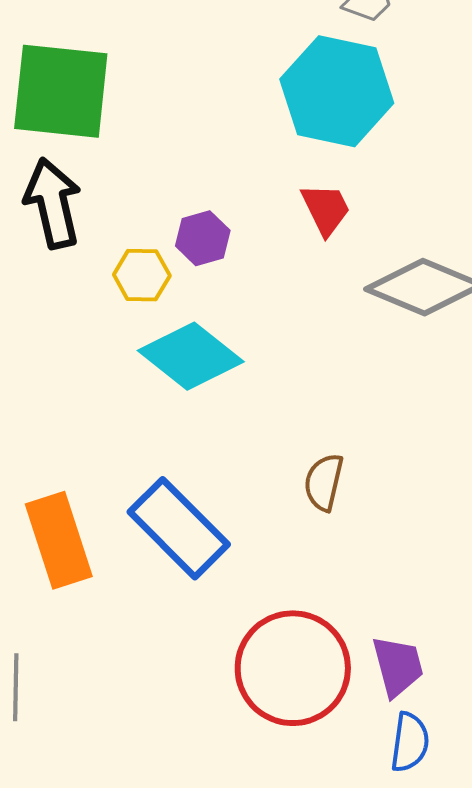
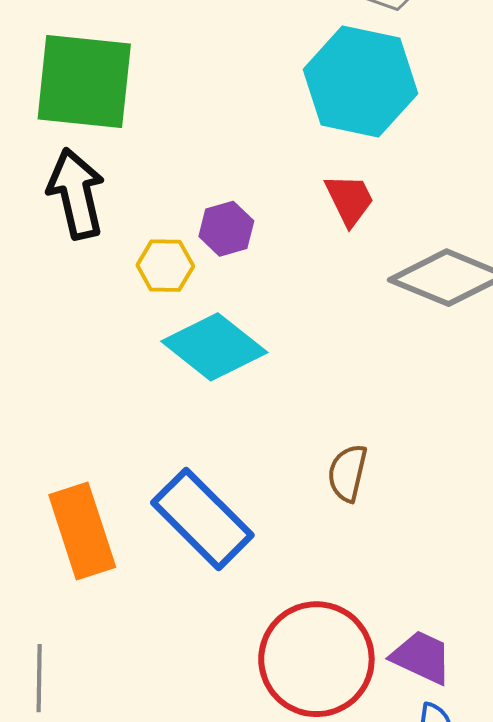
purple trapezoid: (398, 666) -> (422, 657), turned -50

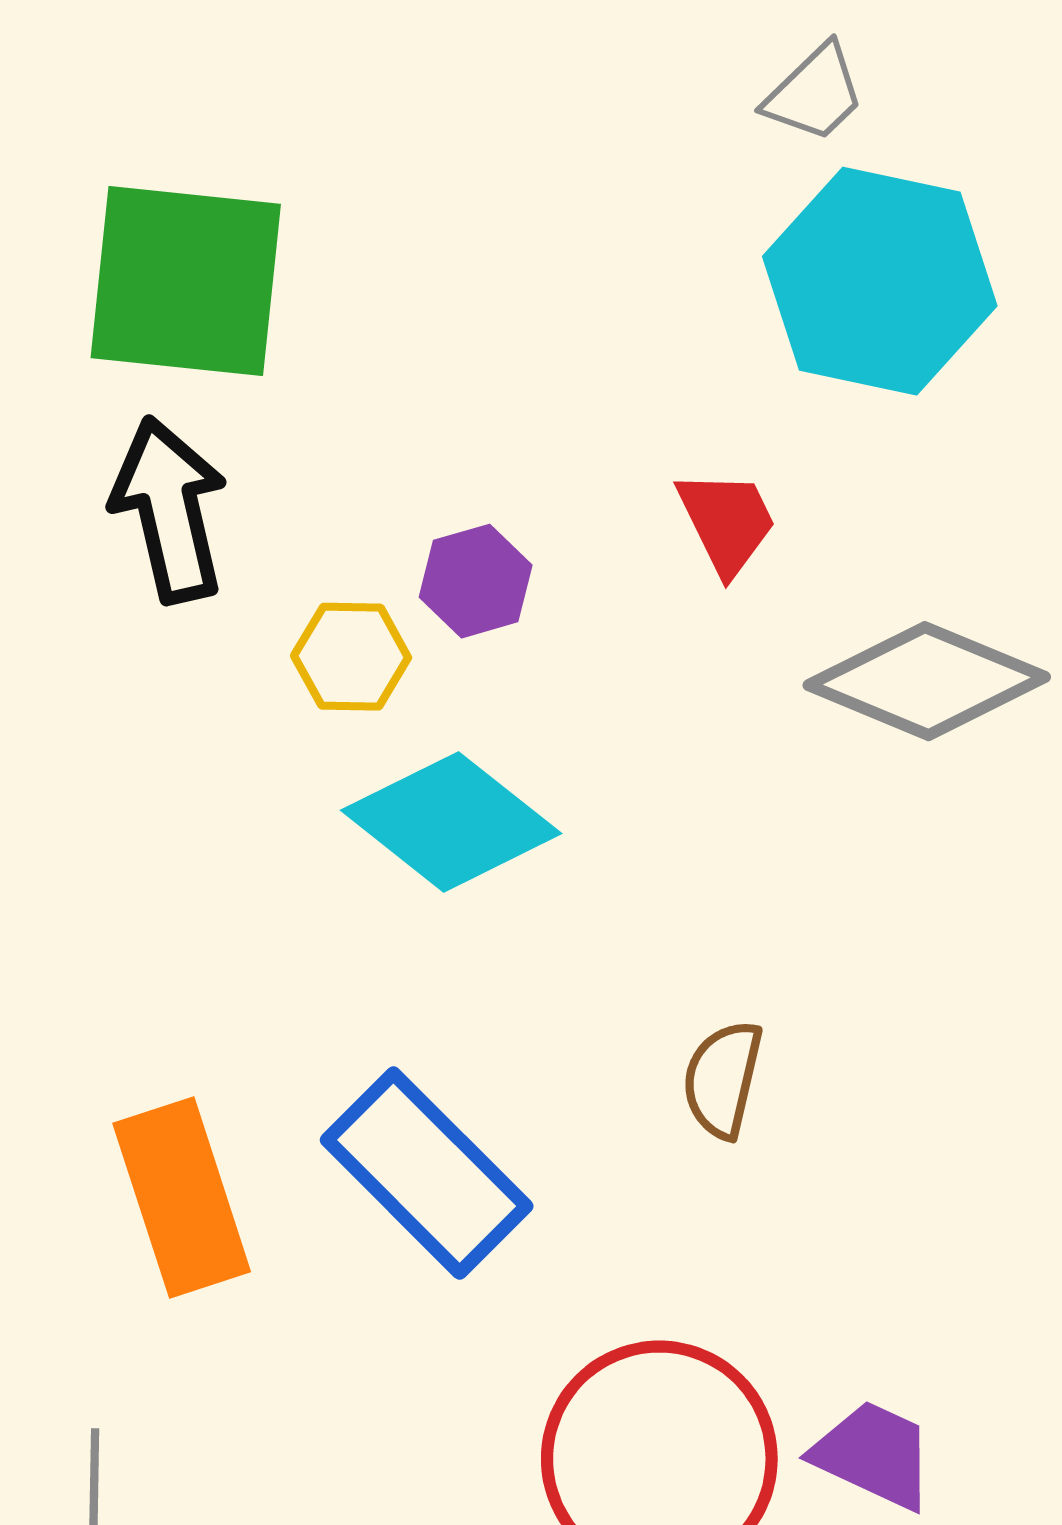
cyan hexagon: (360, 82) -> (880, 281), moved

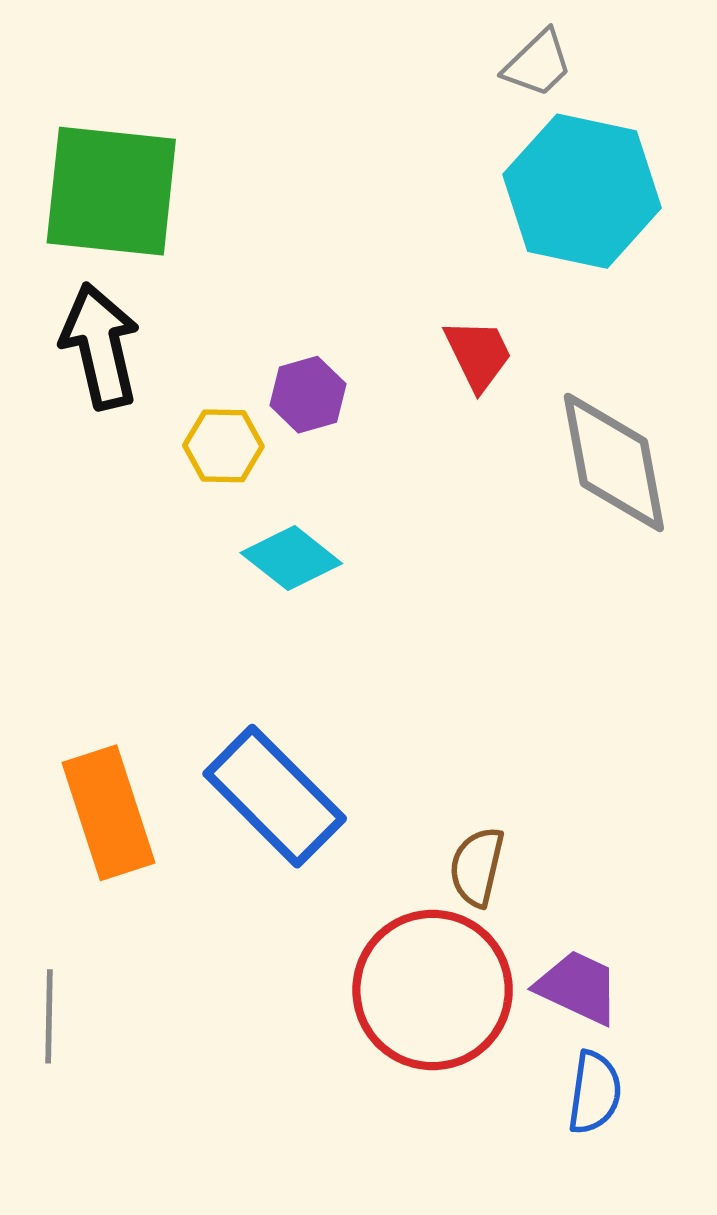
gray diamond: (927, 681) -> (614, 462), turned 57
cyan diamond: (451, 822) -> (291, 558), size x0.7
brown semicircle: (723, 1079) -> (477, 867), moved

